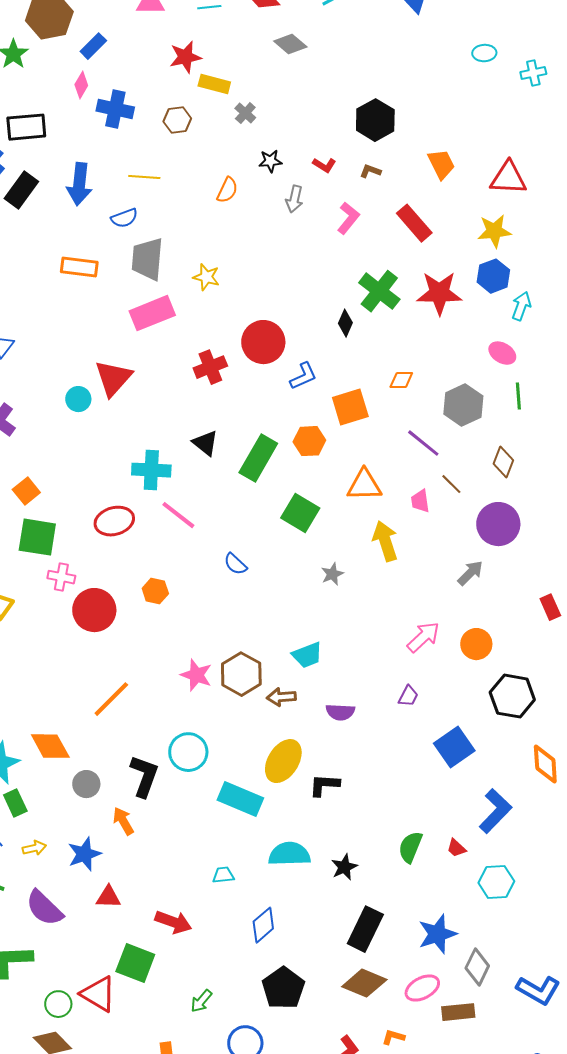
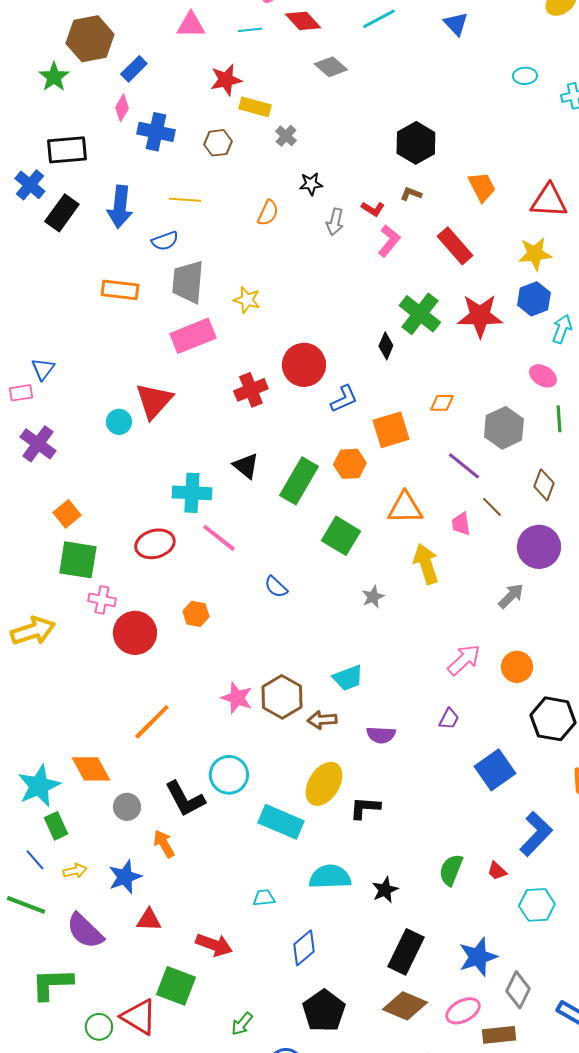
red L-shape: (324, 165) -> (373, 209), moved
black L-shape: (144, 776) -> (185, 799), turned 132

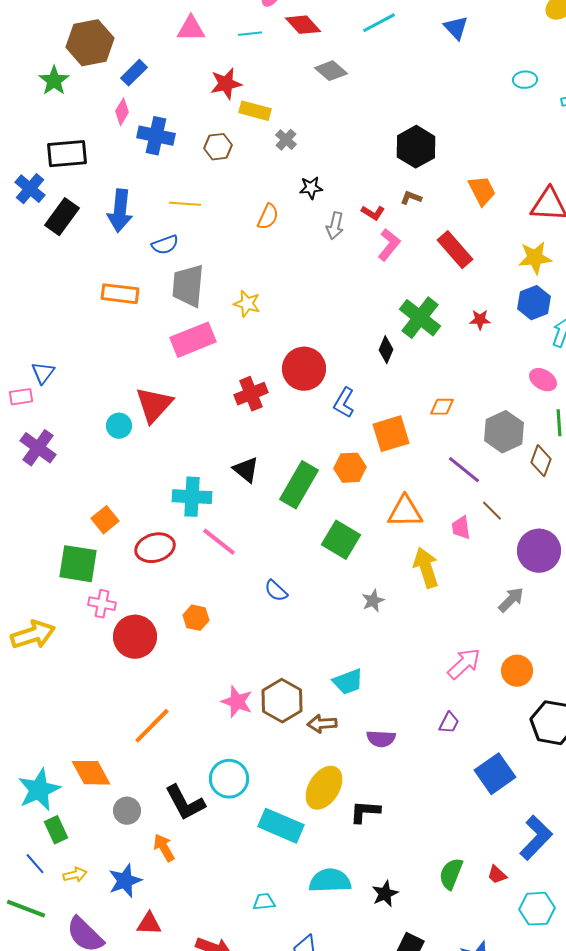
red star: (480, 316) -> (480, 320), size x0.5
blue L-shape: (344, 399) -> (344, 403), turned 144
brown diamond: (544, 485) -> (541, 461), moved
orange square: (67, 514) -> (105, 520), moved

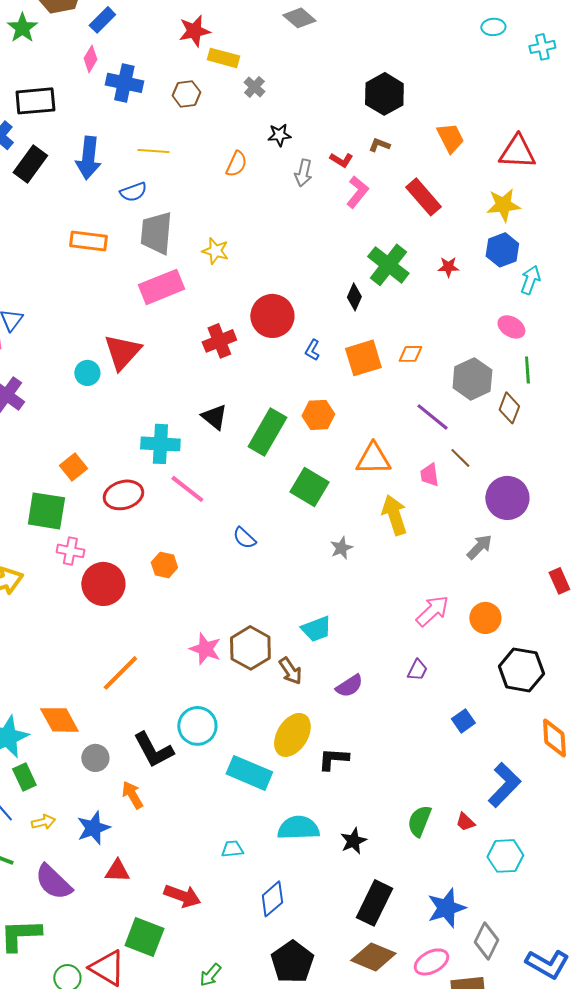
blue L-shape: (344, 403) -> (312, 350), size x0.7
orange square: (391, 434) -> (363, 358), moved
brown arrow: (322, 724) -> (290, 671), turned -120
purple semicircle: (381, 739) -> (349, 686), turned -36
blue square: (495, 774) -> (463, 721), size x0.6

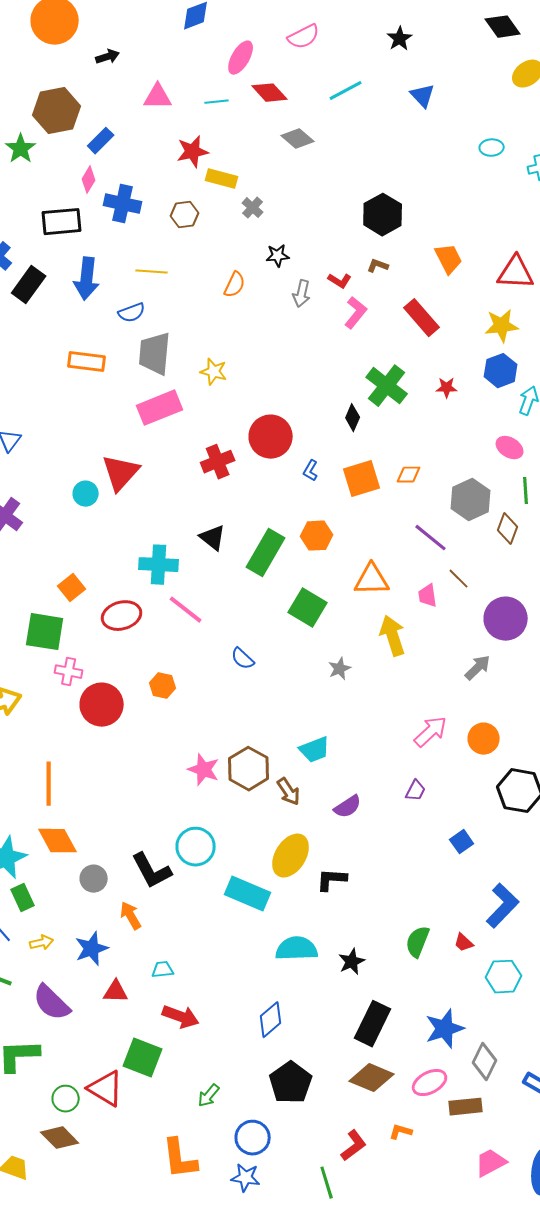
black rectangle: (35, 101) -> (62, 222), moved
orange line: (120, 673) -> (49, 784), moved, turned -45
cyan trapezoid: (232, 849) -> (163, 970), moved

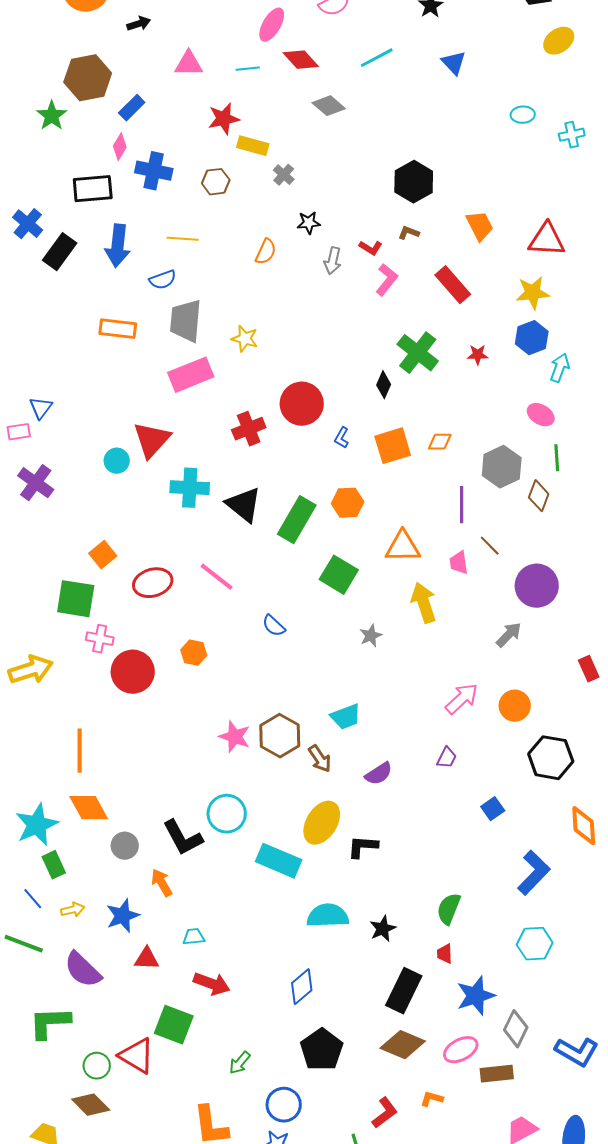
black triangle: (213, 538) -> (244, 505), size x1.4
purple line: (431, 538) -> (462, 505), turned 51
cyan cross: (159, 565) -> (190, 488), moved
red trapezoid: (464, 943) -> (445, 954), moved, turned 45

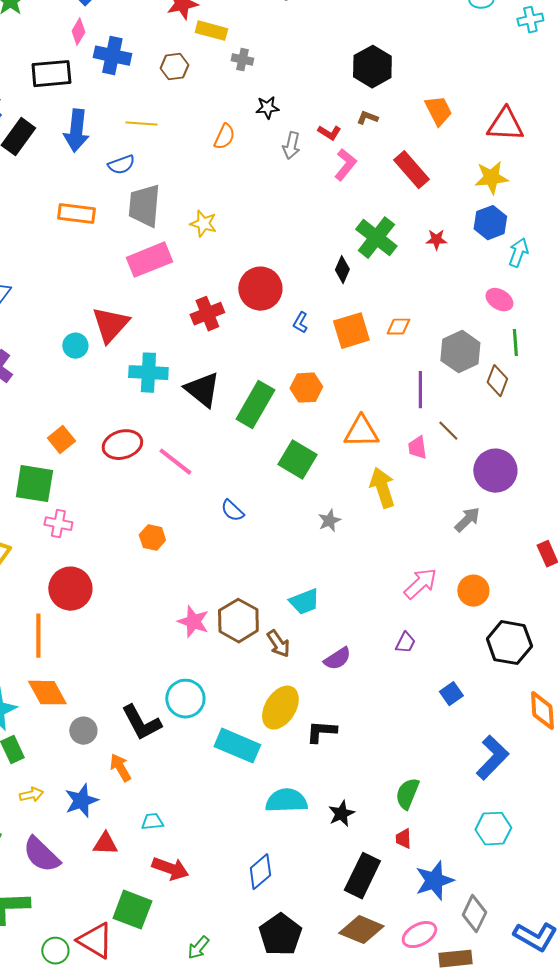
gray cross: (284, 175) -> (242, 60), turned -30
red ellipse: (153, 583) -> (122, 445), moved
red circle: (133, 672) -> (70, 589), moved

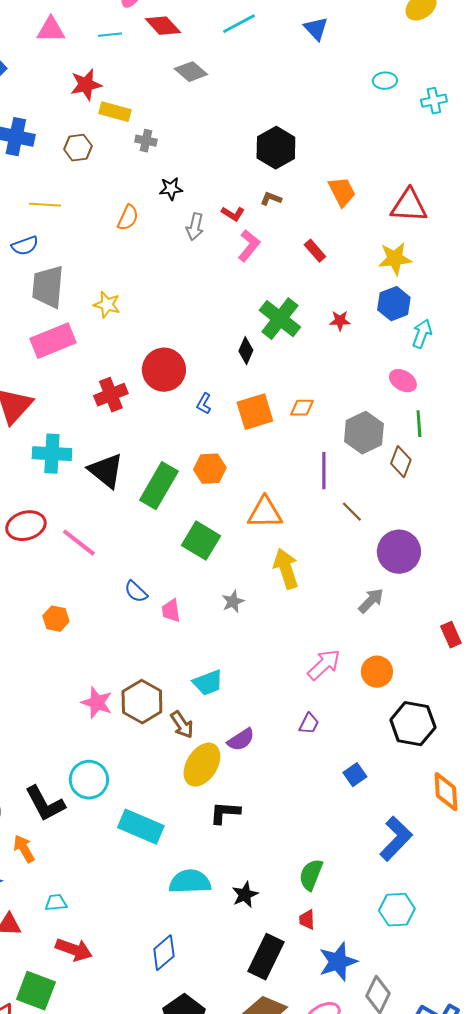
red rectangle: (411, 170) -> (315, 251), size x0.6
pink trapezoid: (417, 448) -> (171, 611), moved
yellow ellipse: (280, 708) -> (202, 765), moved

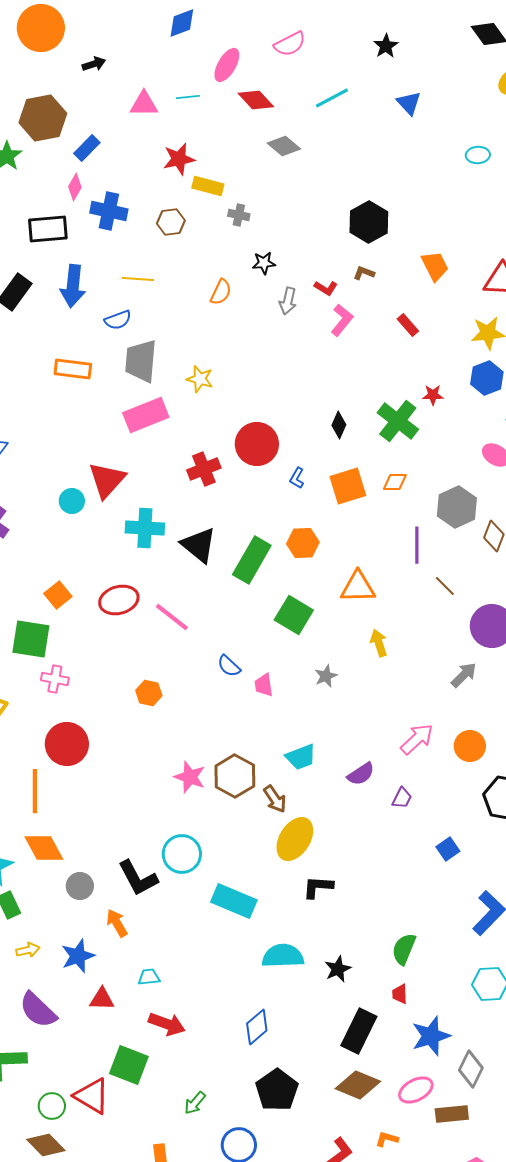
cyan line: (110, 35) -> (188, 97), moved
green cross: (280, 319) -> (398, 421), moved
yellow arrow: (286, 569) -> (379, 643), size x0.7
purple semicircle: (241, 740) -> (361, 774), moved

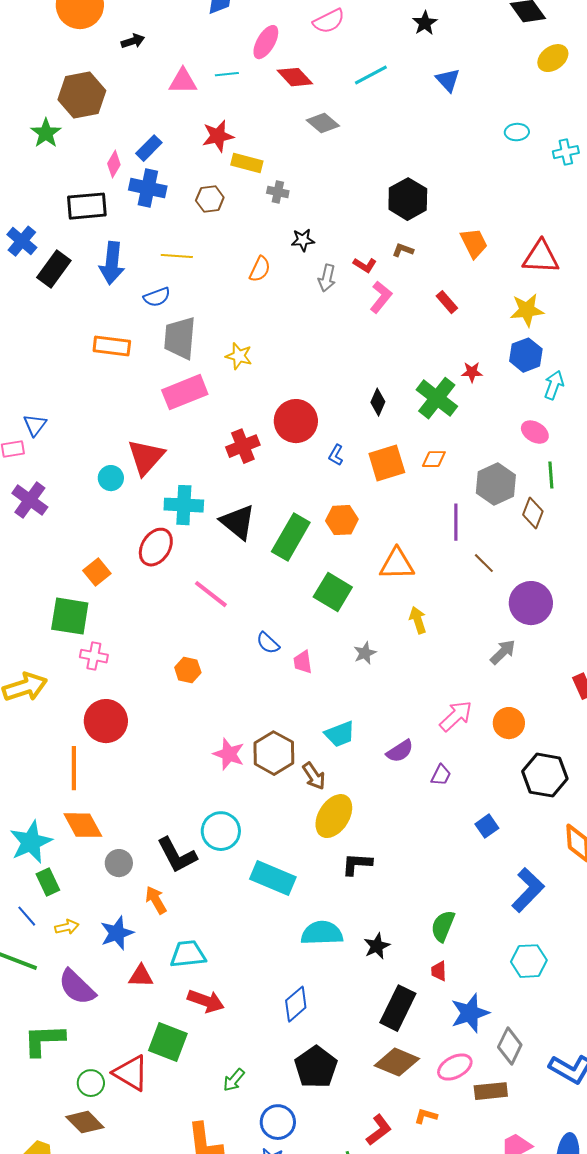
blue rectangle: (87, 148) -> (149, 148), moved
red ellipse: (119, 600) -> (156, 547), moved, turned -42
cyan trapezoid: (149, 977) -> (188, 954), size x1.6

